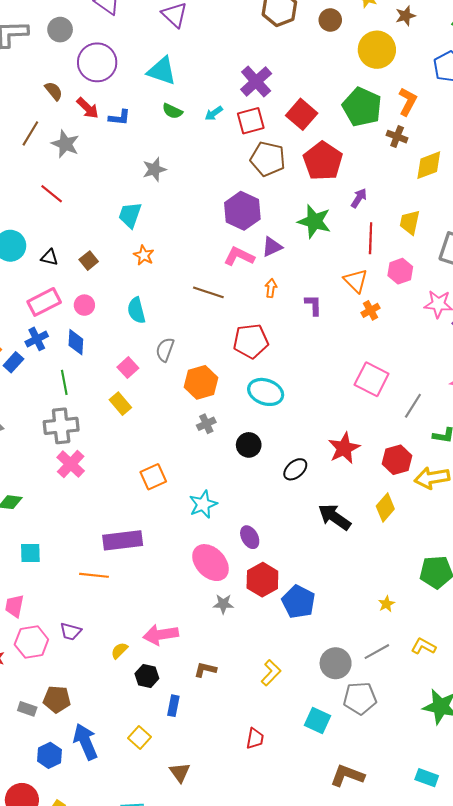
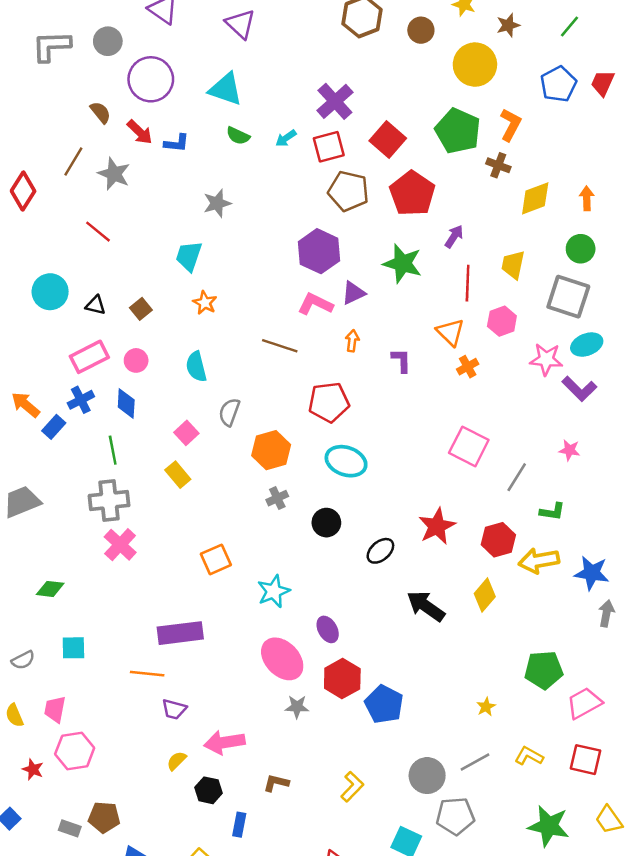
purple trapezoid: (71, 631) -> (174, 709), moved

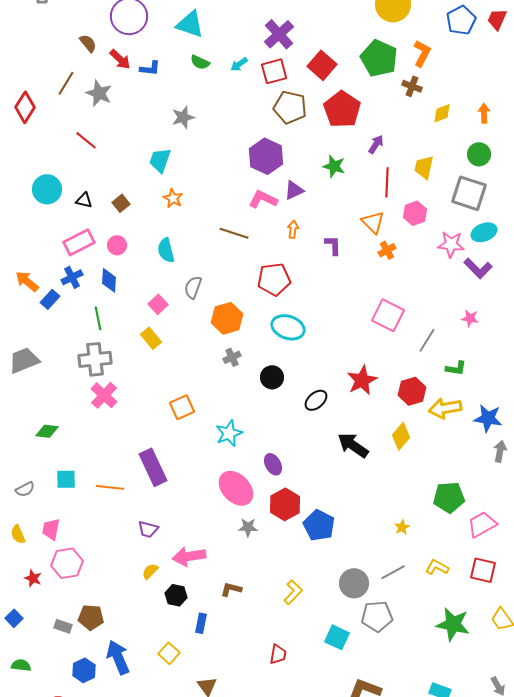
yellow diamond: (535, 198) -> (442, 113), size x0.7
green star: (403, 263) -> (334, 166), size x0.7
purple rectangle: (180, 633) -> (153, 467), turned 72
orange line: (147, 674) -> (110, 487), moved

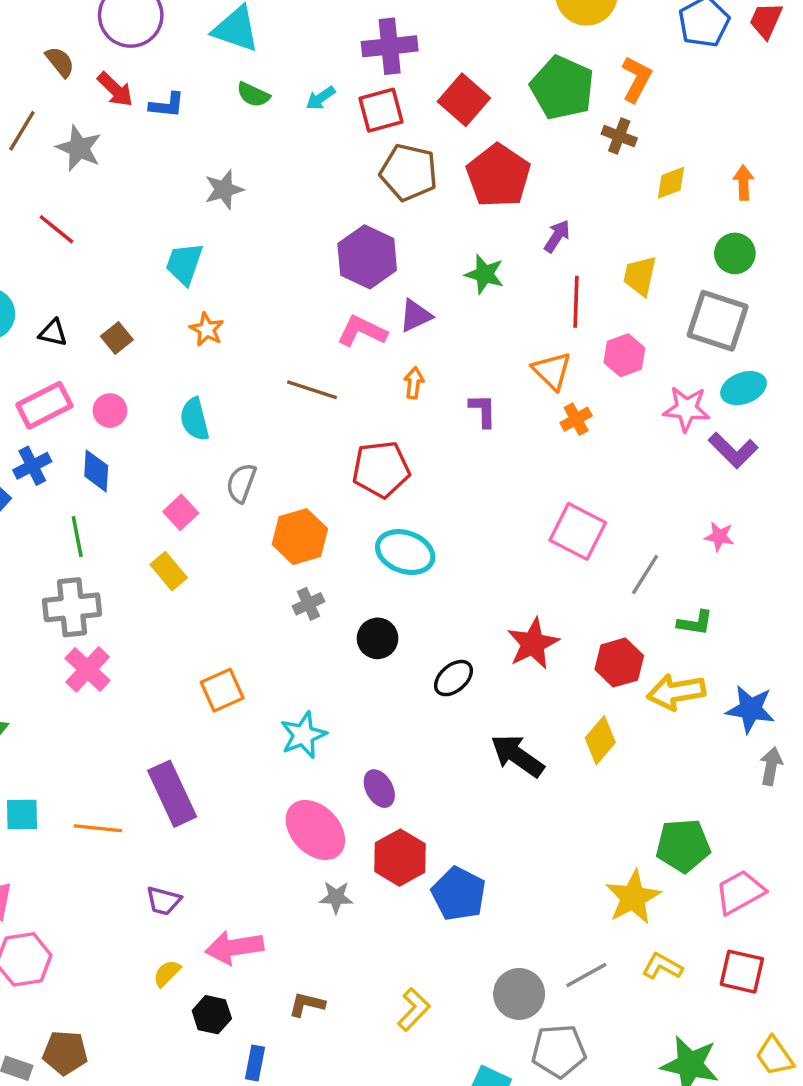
purple cross: (279, 34) -> (390, 46), turned 36
yellow star: (402, 527) -> (633, 897), moved, size x2.0

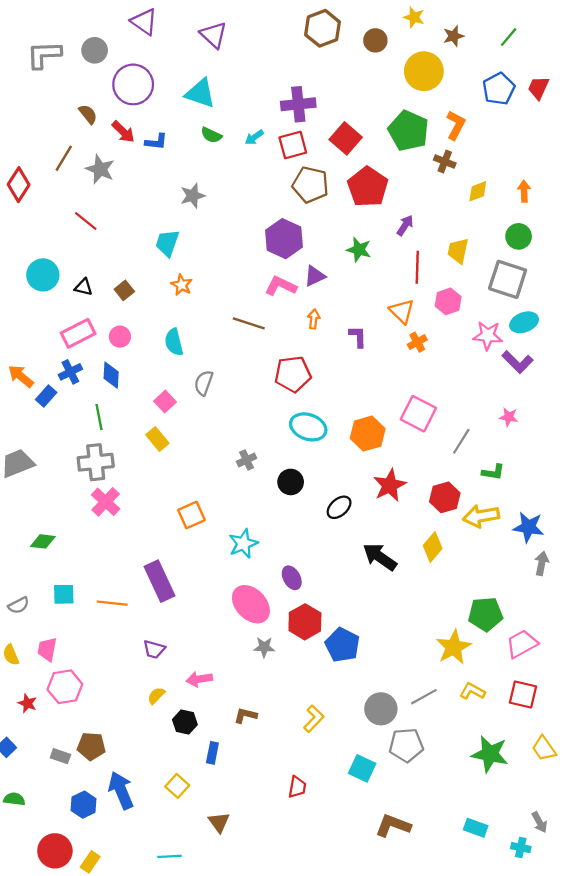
orange hexagon: (300, 537) -> (368, 434), moved
pink arrow: (234, 947) -> (199, 679), size x0.7

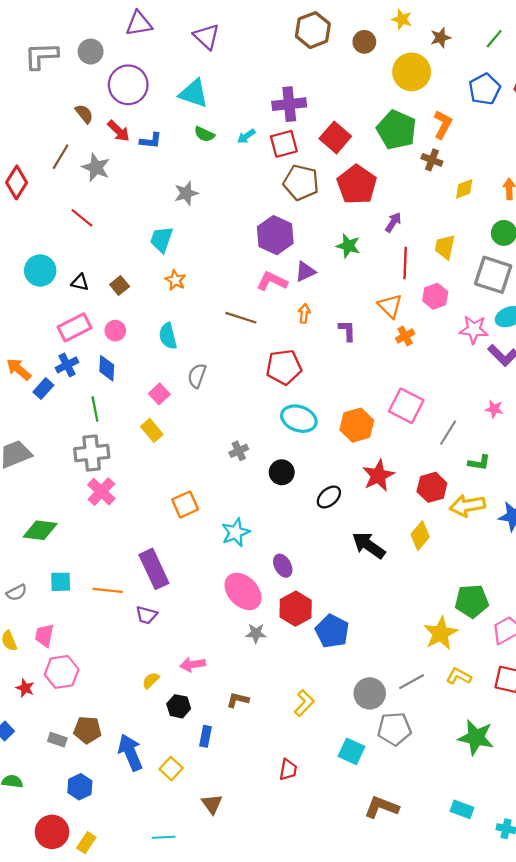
purple triangle: (144, 22) -> (139, 24), turned -44
green diamond: (43, 541) -> (40, 530), size x1.4
purple trapezoid: (154, 649) -> (146, 615), moved
blue arrow: (121, 790) -> (130, 752), moved

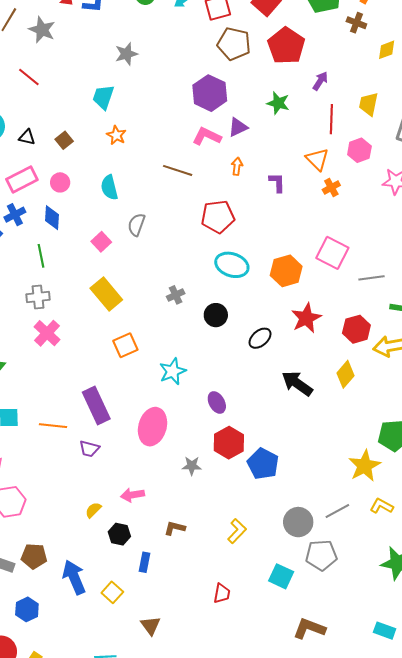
yellow rectangle: (152, 430) -> (106, 294), moved, size x1.5
gray line: (448, 433) -> (372, 278), turned 50
gray cross: (92, 453) -> (38, 297), size x0.7
pink ellipse: (243, 591) -> (153, 427), moved, turned 60

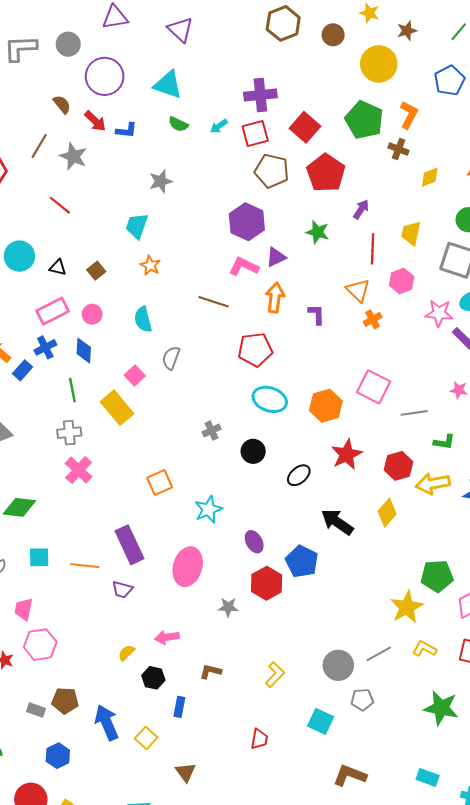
orange arrow: (237, 166) -> (275, 298), size x1.6
yellow rectangle: (106, 294) -> (117, 408), moved
blue pentagon: (263, 464) -> (302, 561), moved
gray pentagon: (321, 555) -> (362, 700), size x0.7

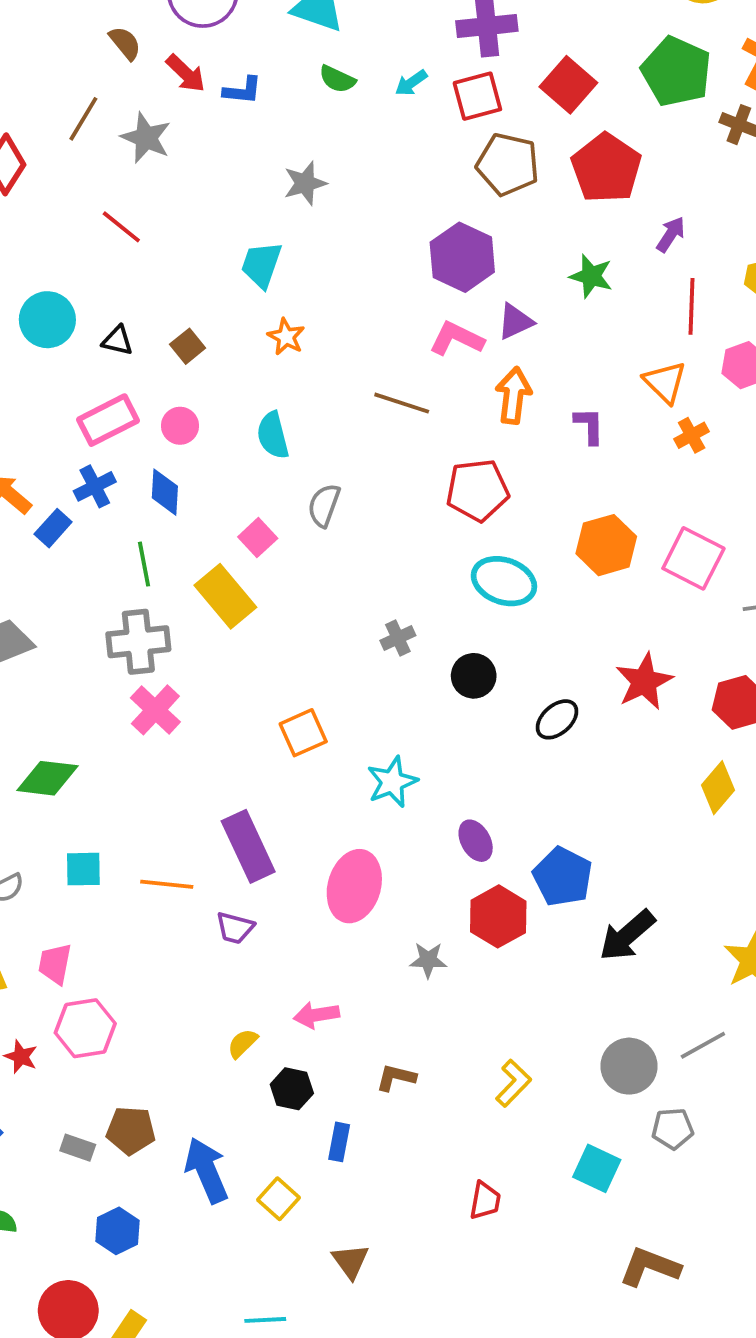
orange hexagon: (326, 406) -> (606, 545), moved
gray cross: (69, 433) -> (138, 642), size x1.4
black arrow: (337, 522) -> (627, 935), moved, turned -76

